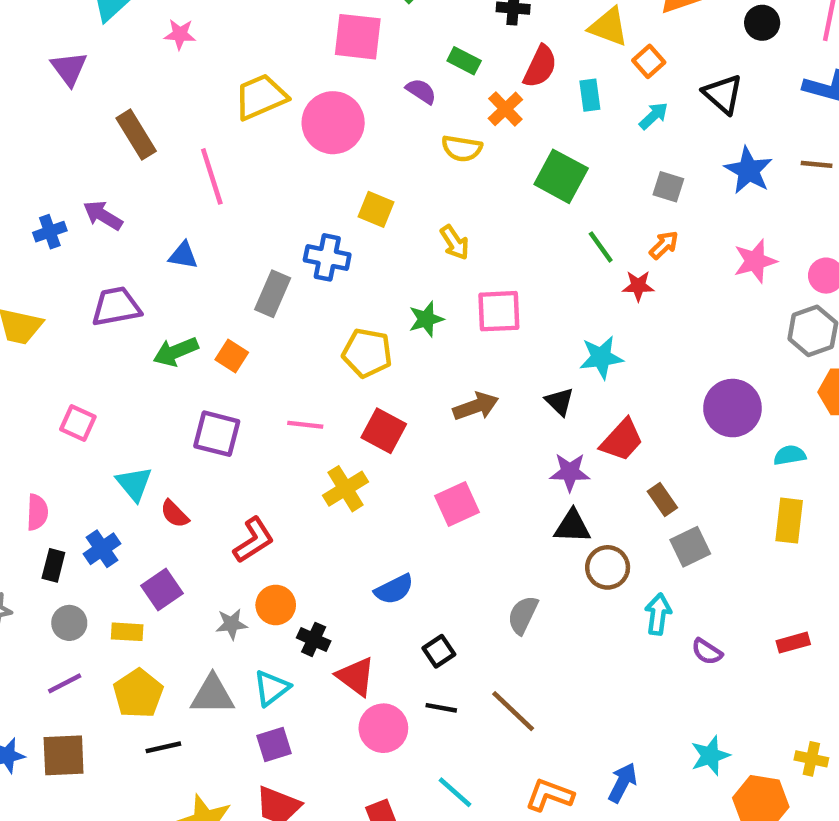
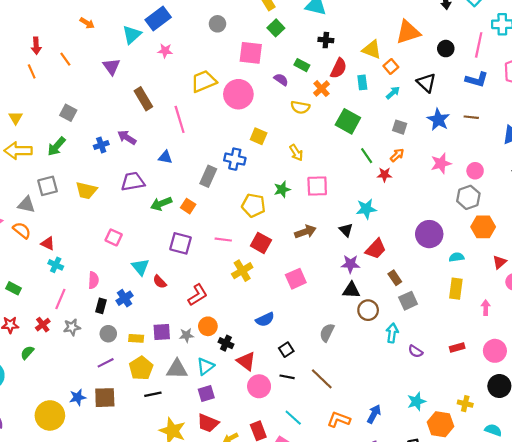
purple square: (162, 589) -> (162, 332), moved, turned 30

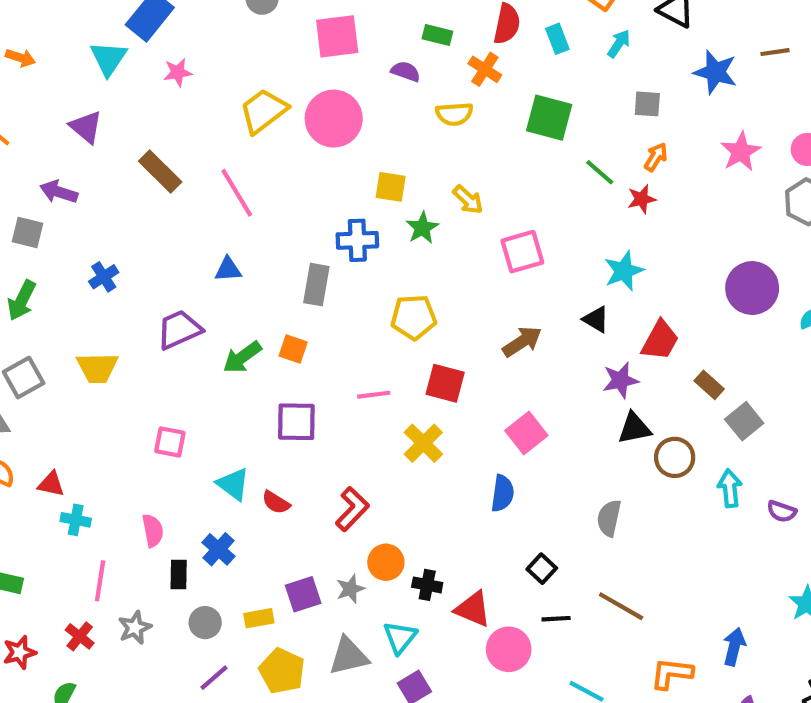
purple arrow: (127, 138) -> (59, 192), moved
green star: (282, 189) -> (422, 228), moved
blue semicircle: (265, 319) -> (503, 493), moved, turned -42

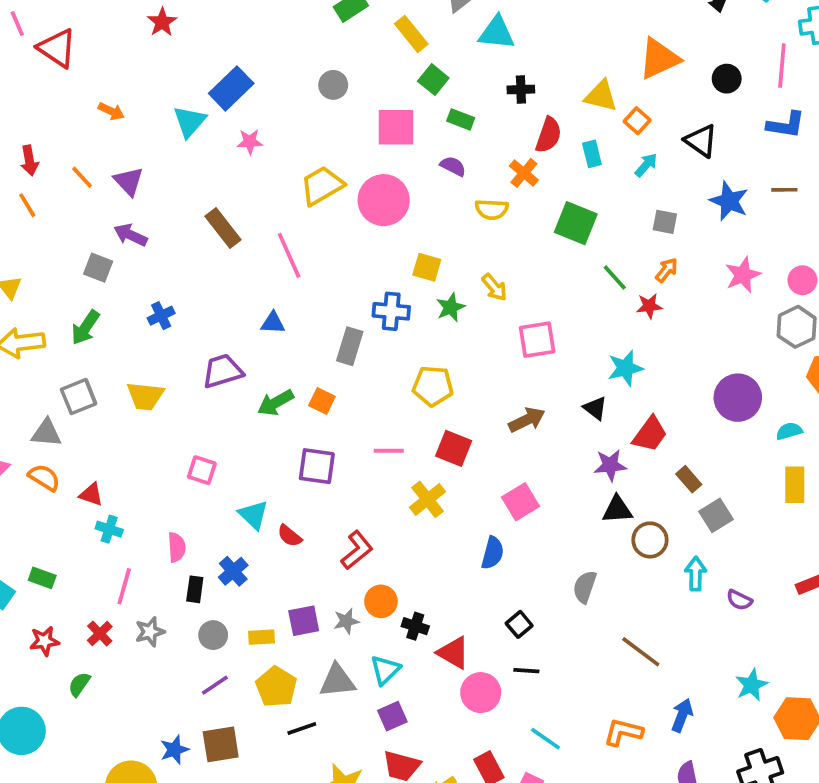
green rectangle: (437, 35) -> (461, 119), moved
purple triangle: (86, 127) -> (129, 181), moved
brown line: (621, 606) -> (641, 652), moved

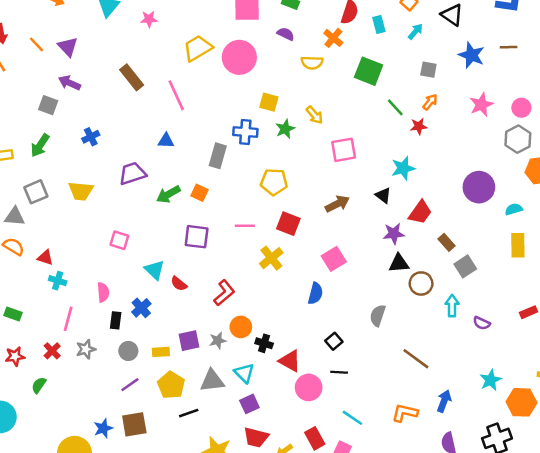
cyan triangle: (385, 670) -> (244, 373), turned -30

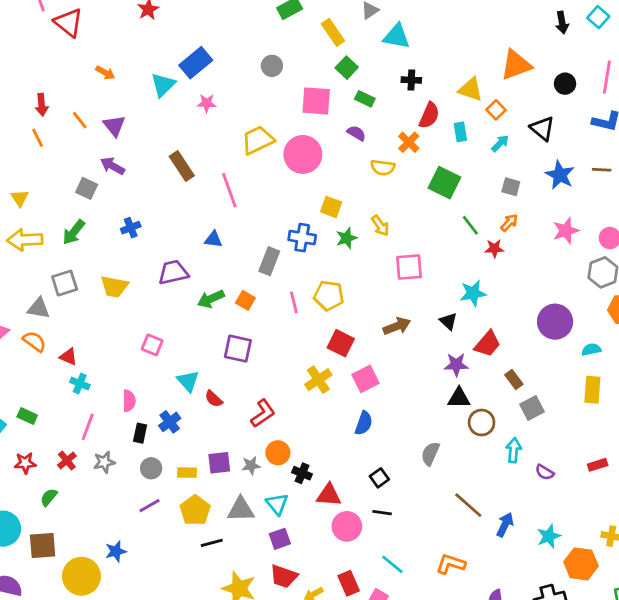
pink line: (245, 226) -> (294, 302), moved, turned 72
pink square: (334, 259) -> (366, 379), moved
red triangle: (290, 361) -> (329, 495), turned -30
blue arrow: (444, 401) -> (505, 525), moved
brown square: (134, 424) -> (43, 545), moved

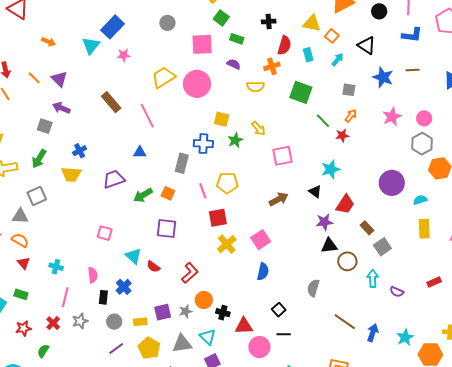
orange cross: (409, 142) -> (272, 66), turned 35
yellow trapezoid: (114, 287) -> (71, 174), moved
red square: (341, 343) -> (218, 218), moved, turned -30
red triangle: (68, 357) -> (24, 263), moved, turned 32

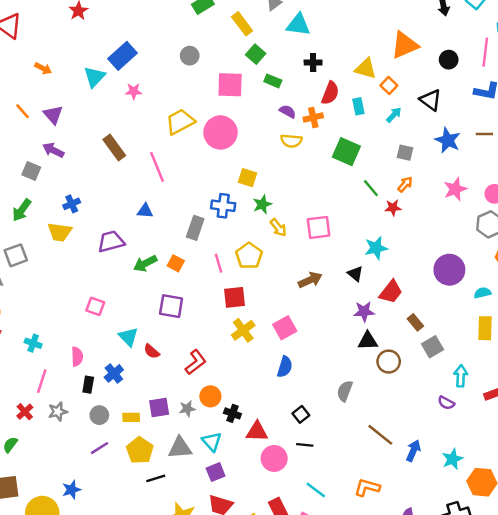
purple semicircle: (234, 64) -> (288, 111), moved
yellow arrow: (258, 129) -> (278, 228), moved
yellow pentagon: (227, 183) -> (249, 256), turned 30
cyan arrow: (373, 279) -> (461, 376), moved

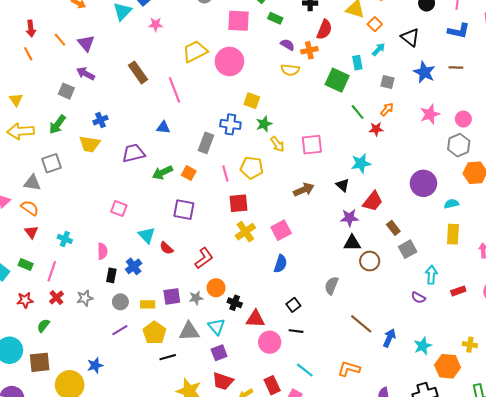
cyan rectangle: (358, 106) -> (357, 63), moved
yellow pentagon: (249, 256) -> (252, 168), turned -30
pink line: (42, 381) -> (52, 271), moved

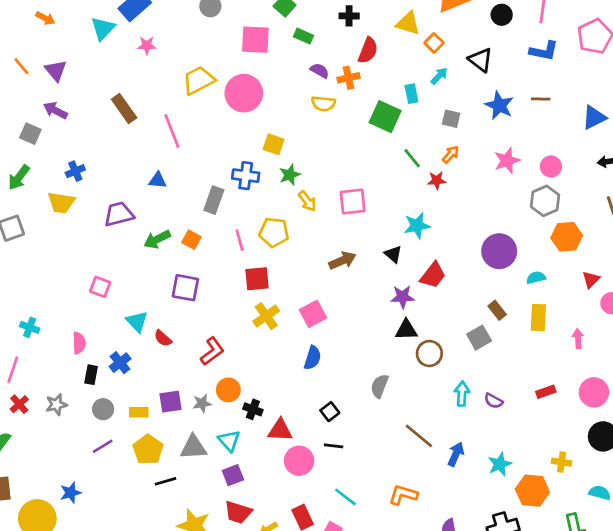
brown rectangle: (393, 228) -> (497, 310), moved
cyan arrow: (431, 275) -> (462, 394), moved

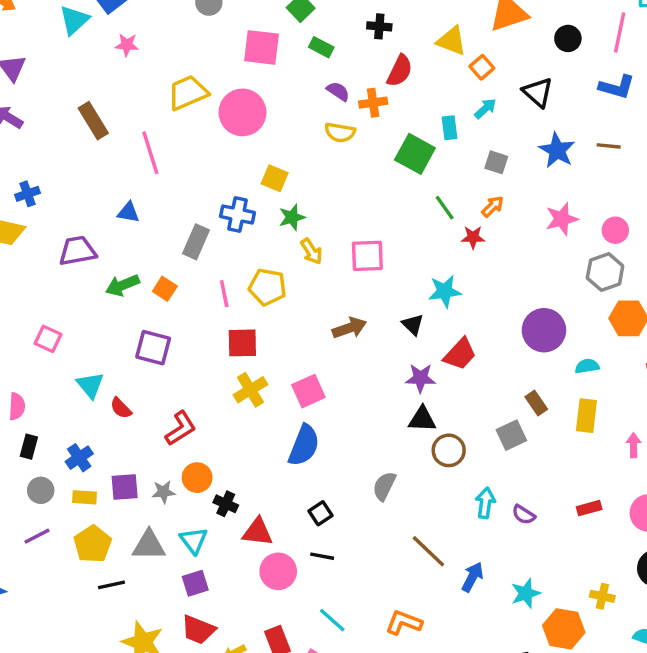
blue semicircle: (313, 358) -> (304, 445), size x1.4
blue cross: (120, 363) -> (79, 458), moved

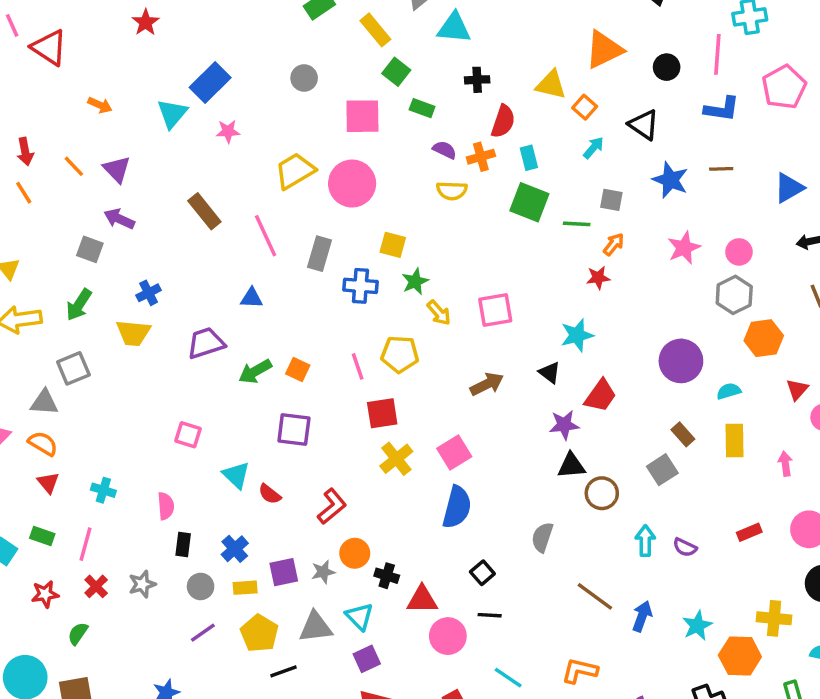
cyan rectangle: (450, 128) -> (529, 158), moved
green line: (445, 208) -> (577, 224), moved, turned -44
gray rectangle: (196, 242) -> (320, 254), moved
yellow cross: (602, 596) -> (774, 618), size x1.4

